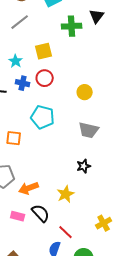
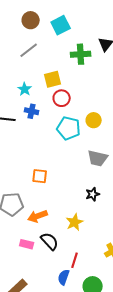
red circle: (45, 78) -> (62, 98), moved
cyan pentagon: (43, 117) -> (69, 128), moved
orange square: (14, 138) -> (40, 176), moved
red line: (66, 232) -> (75, 260), turned 63

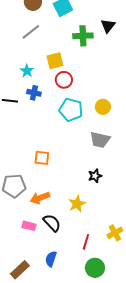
yellow circle: (94, 120) -> (103, 107), moved
red line: (75, 260) -> (86, 242), moved
blue semicircle: (64, 277) -> (51, 259), moved

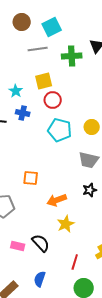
gray line: (31, 32) -> (38, 49), moved, turned 30
black star: (95, 176) -> (90, 190), moved
orange arrow: (40, 198) -> (57, 200), moved

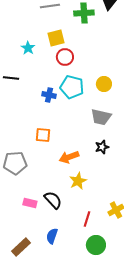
blue cross: (23, 113) -> (49, 95), moved

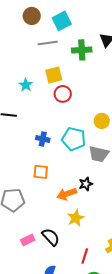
cyan pentagon: (72, 87) -> (74, 139), moved
blue cross: (49, 95) -> (43, 139), moved
black star: (102, 147) -> (86, 184), moved
pink rectangle: (30, 203) -> (28, 240), turned -40

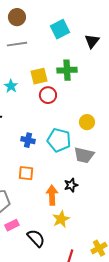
cyan square: (62, 21) -> (60, 29), moved
gray line: (48, 43) -> (17, 44), moved
green cross: (82, 50) -> (67, 70), moved
orange arrow: (67, 194) -> (52, 195), turned 108
pink rectangle: (28, 240) -> (12, 225), moved

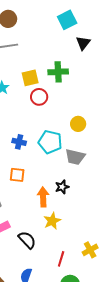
cyan square: (60, 29) -> (67, 20), moved

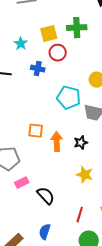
blue cross: (19, 142) -> (38, 69), moved
orange arrow: (43, 197) -> (57, 142), moved
yellow star: (52, 221) -> (85, 175), moved, turned -30

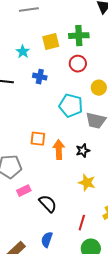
red circle: (58, 53) -> (78, 64), moved

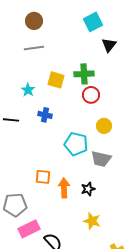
yellow square: (51, 42) -> (56, 80), turned 30
red circle: (78, 64) -> (91, 95), moved
pink rectangle: (24, 191) -> (29, 229), size x1.5

